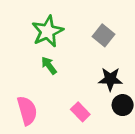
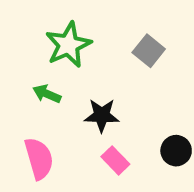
green arrow: (49, 65) -> (47, 94), moved, turned -30
black star: (110, 79) -> (102, 115), moved

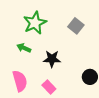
pink rectangle: (115, 160) -> (49, 87), moved

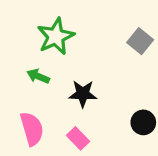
gray square: (76, 26) -> (140, 41), moved

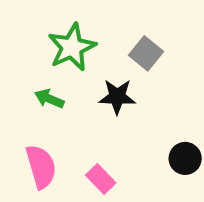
gray square: (140, 41) -> (146, 53), moved
black star: (83, 94) -> (117, 97), moved

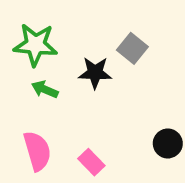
green star: (72, 47) -> (35, 45), moved, turned 30
black star: (117, 97) -> (95, 73), moved

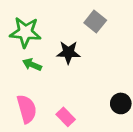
gray square: (132, 48) -> (95, 22), moved

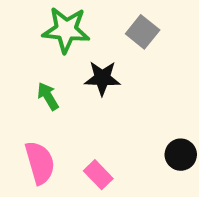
green star: (25, 32) -> (66, 30), moved
green arrow: (32, 65) -> (48, 96), turned 36

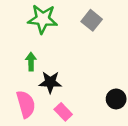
black star: (102, 78) -> (50, 82), moved
green arrow: (48, 96) -> (31, 62), turned 30

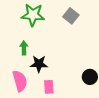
pink rectangle: (63, 112) -> (49, 87), turned 40

